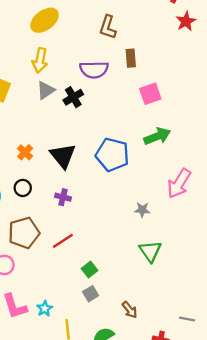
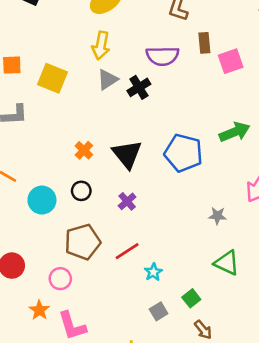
pink square: (150, 94) -> (231, 61), moved
purple cross: (63, 197) -> (127, 201), turned 35
green triangle: (150, 251) -> (227, 263), turned -30
green square: (89, 270) -> (191, 298), moved
cyan star: (45, 309) -> (153, 272), moved

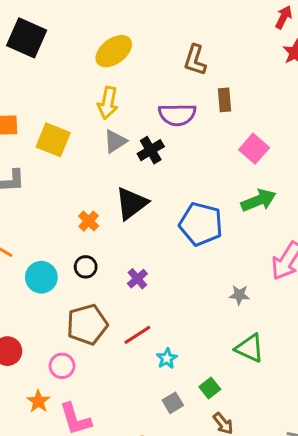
pink square: (231, 61) -> (254, 149), moved, turned -30
black triangle: (127, 154) -> (131, 203), moved, turned 32

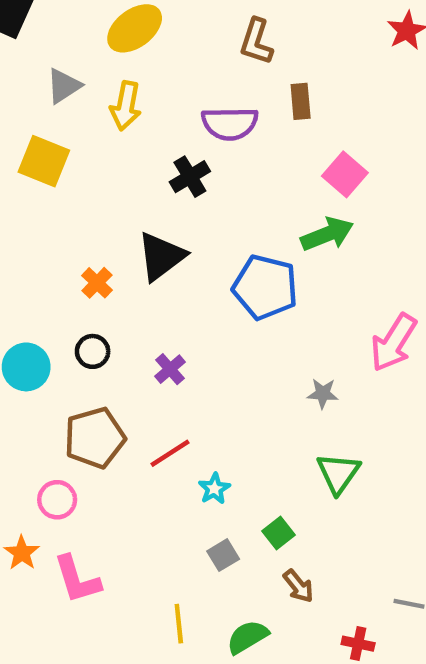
gray triangle: (115, 141) -> (64, 86), moved
green arrow: (259, 200) -> (327, 234), moved
green triangle: (250, 348) -> (338, 473), turned 40

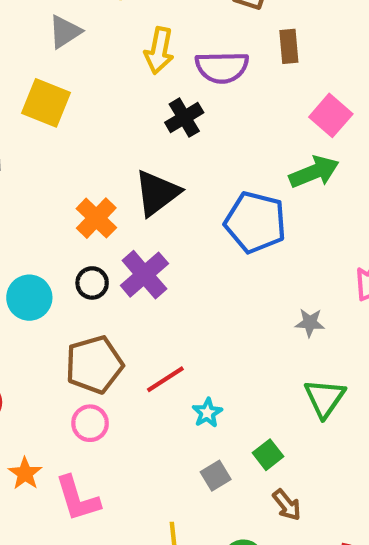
yellow arrow: (126, 106) -> (159, 51), moved
orange cross: (97, 283) -> (96, 218), size x1.4
purple cross: (170, 369) -> (144, 275), moved, size x1.6
pink circle: (57, 500) -> (90, 423), moved

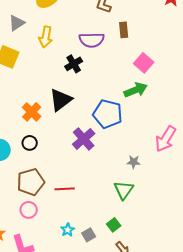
yellow arrow: (159, 51) -> (46, 37), moved
purple cross: (144, 275) -> (84, 139), moved
red line: (165, 379) -> (65, 189), turned 30
green triangle: (325, 398) -> (124, 190), moved
cyan star: (207, 413) -> (68, 230), moved

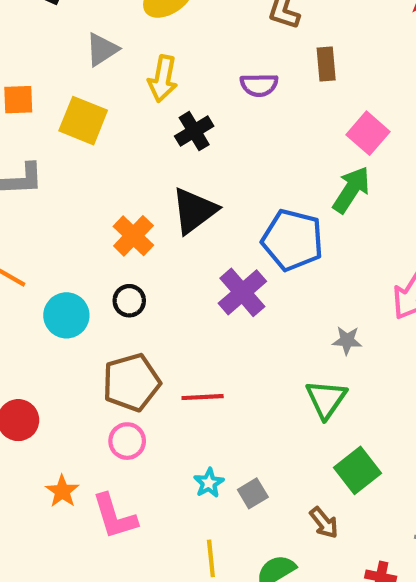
purple semicircle: (92, 40) -> (259, 85), size x0.7
black cross: (74, 64) -> (194, 131), moved
green arrow: (136, 90) -> (351, 190), turned -35
green square: (114, 225) -> (358, 470), moved, size x1.5

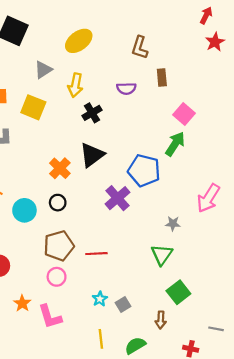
brown arrow: (324, 523) -> (161, 320), turned 42

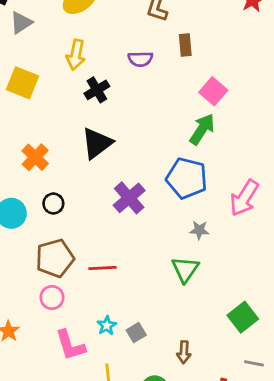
gray triangle: (43, 70) -> (21, 23), moved
orange cross: (60, 168) -> (35, 157), moved
blue pentagon: (144, 170) -> (187, 178), moved
green square: (178, 292) -> (243, 317), moved
pink L-shape: (50, 317) -> (70, 345), moved

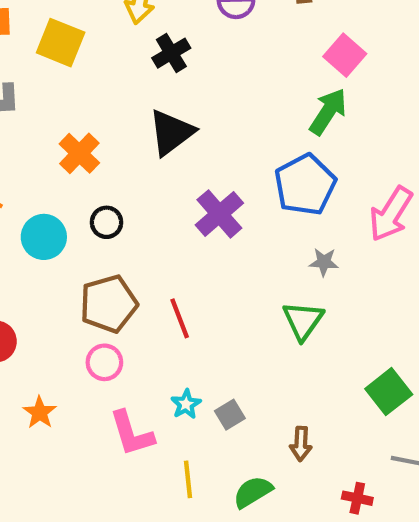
blue pentagon: (187, 178) -> (305, 185), turned 30
red line: (102, 268) -> (180, 318), turned 72

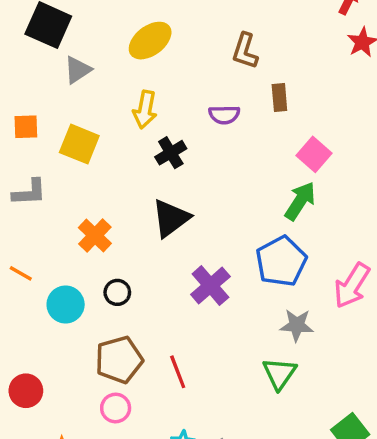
gray star: (324, 262) -> (297, 325), size x1.4

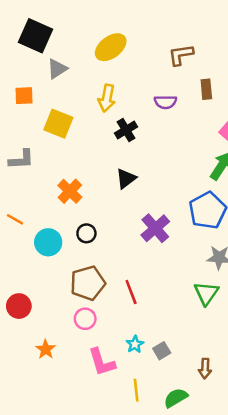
brown L-shape: (245, 51) -> (181, 55), turned 64
orange square: (26, 127) -> (24, 96), moved
black triangle: (171, 218) -> (126, 179), size x0.7

